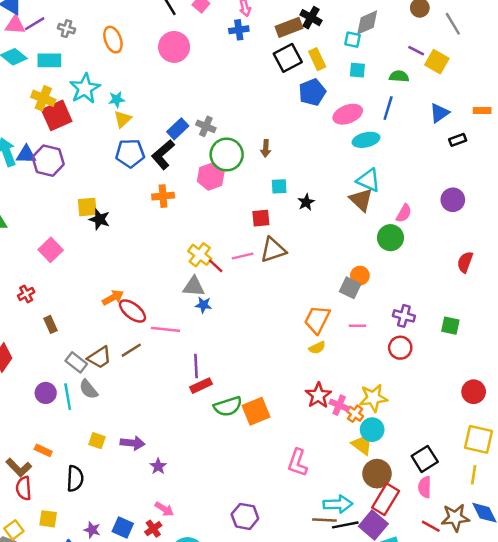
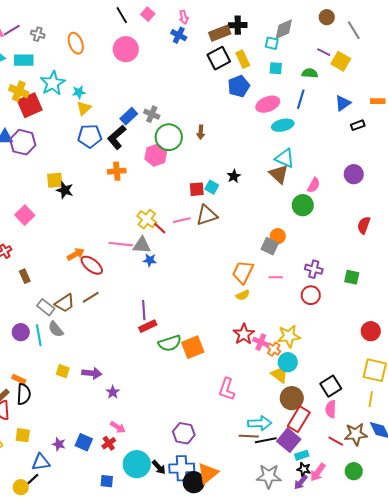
black cross: (311, 18) -> (238, 25), turned -30
blue cross: (239, 30) -> (179, 35), turned 35
cyan square: (279, 186) -> (212, 187), moved, turned 32
pink line: (165, 329) -> (121, 244), moved
black semicircle: (75, 479) -> (24, 394), moved

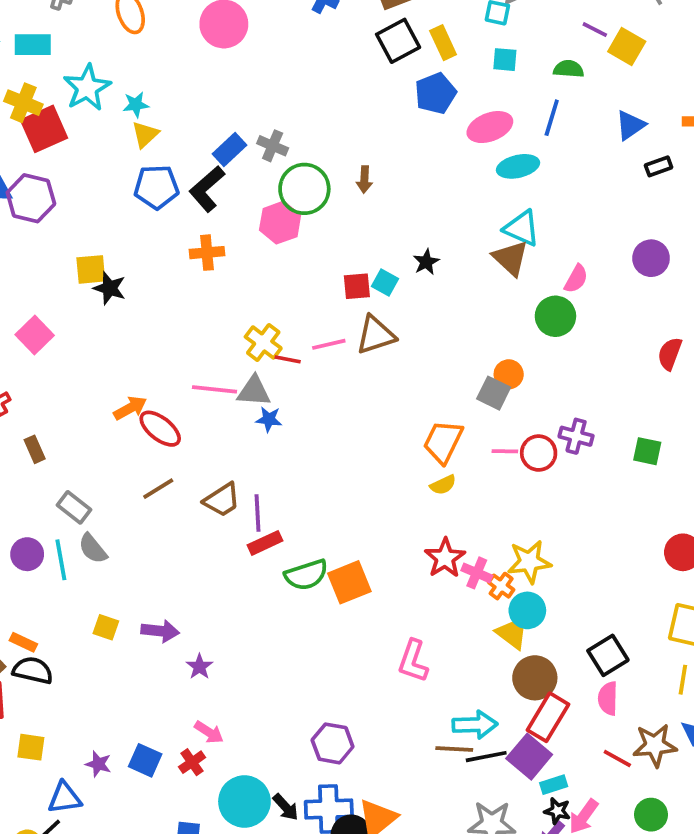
red line: (160, 228) -> (288, 359), turned -32
red circle: (311, 295) -> (539, 453), moved
brown trapezoid: (65, 303) -> (222, 500), moved
black semicircle: (24, 394) -> (33, 670), turned -80

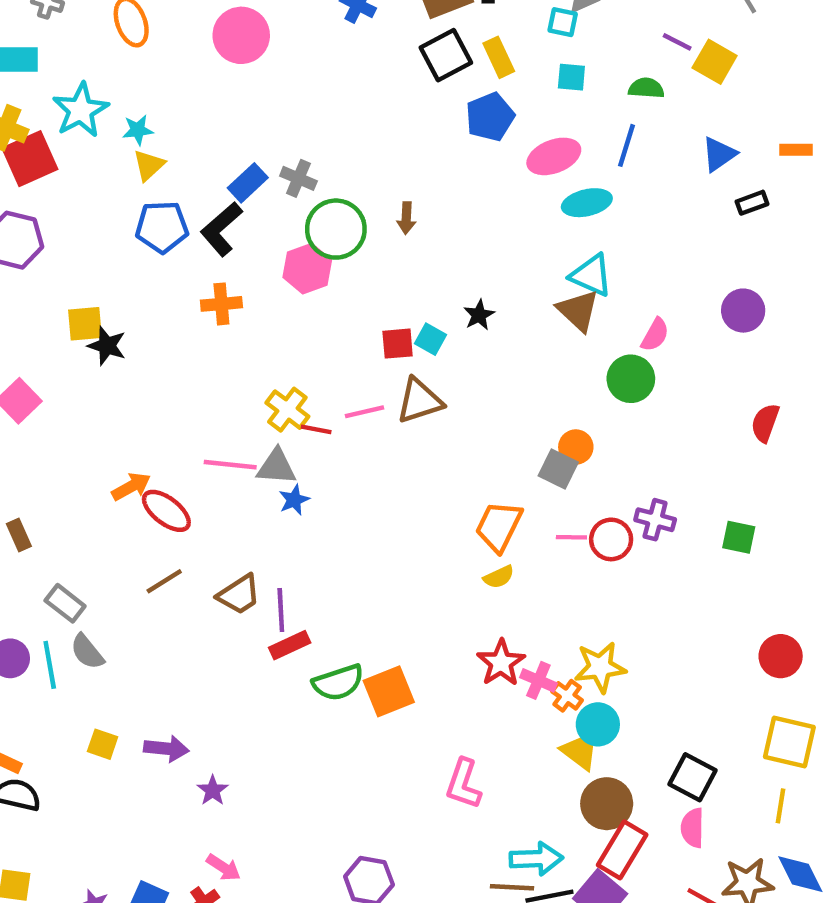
blue star: (269, 419) -> (294, 500), turned -30
black square: (608, 655) -> (693, 777), turned -30

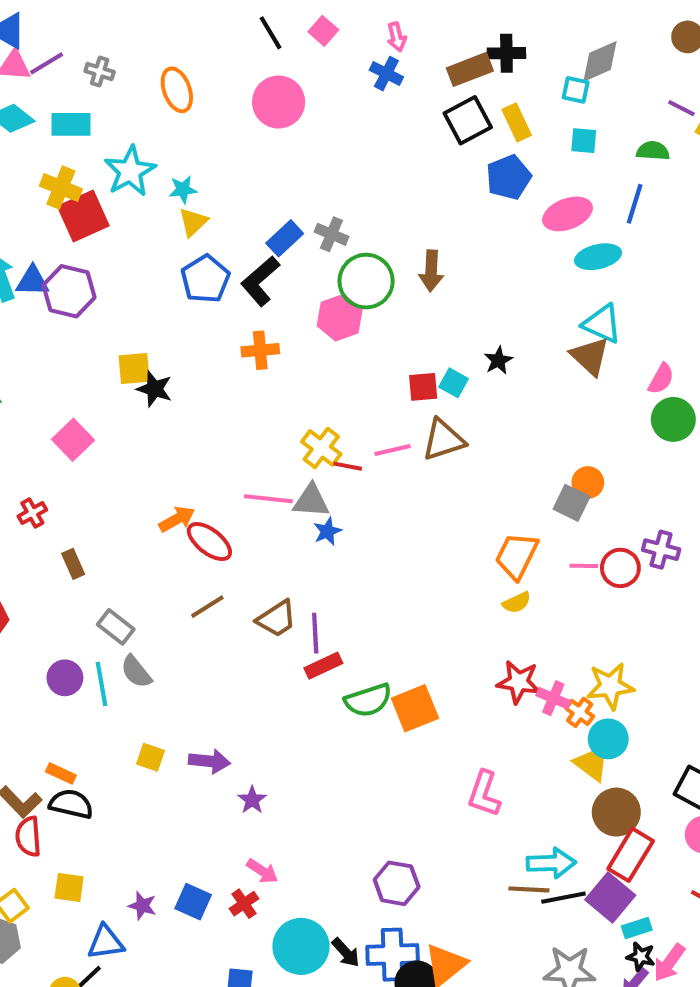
brown arrow: (406, 218) -> (431, 271), size x1.4
blue pentagon: (162, 227) -> (205, 279), turned -30
green circle: (631, 379) -> (673, 419), moved
red star: (501, 663) -> (519, 682), turned -30

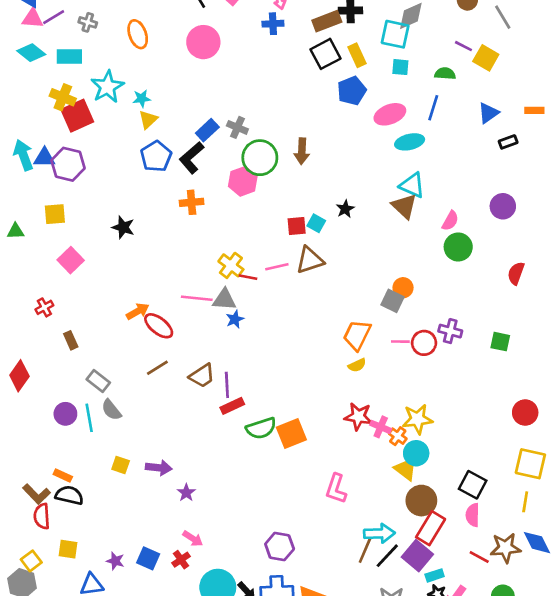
blue cross: (386, 74) -> (273, 24), turned -30
cyan square: (576, 90) -> (395, 34), size x1.6
yellow square: (134, 369) -> (55, 214), moved
brown line: (529, 889) -> (365, 550), turned -70
black line: (563, 898) -> (387, 556), turned -36

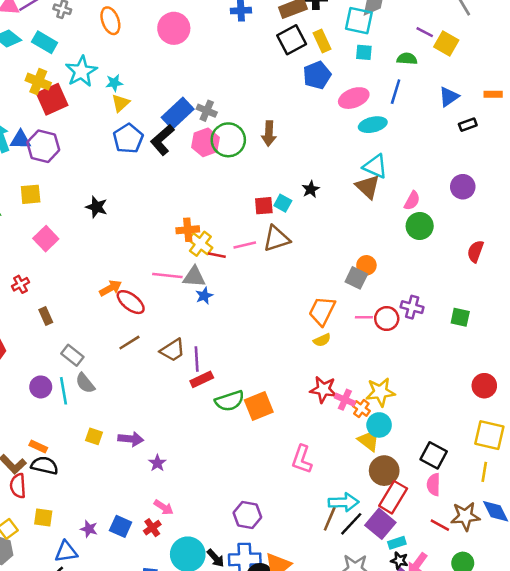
cyan rectangle: (69, 57) -> (45, 42), turned 30
blue rectangle: (207, 130) -> (178, 113), size x1.4
pink hexagon: (243, 181) -> (205, 142), moved
orange cross: (192, 202) -> (188, 230), moved

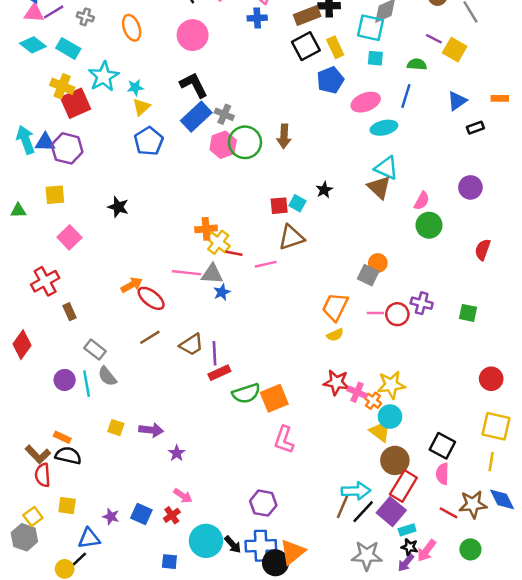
black L-shape: (162, 140) -> (194, 85), moved, turned 104
pink line: (245, 245) -> (266, 264), moved
red cross: (20, 284) -> (45, 281), size x1.6
pink L-shape: (302, 459) -> (284, 440), moved

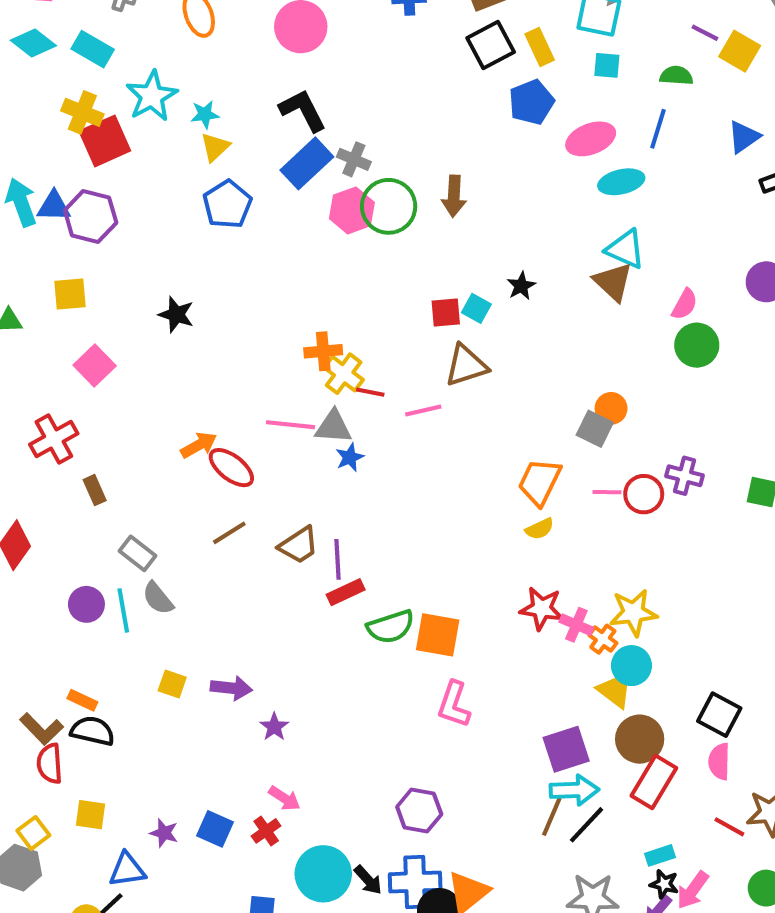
orange square: (274, 398) -> (438, 635), turned 32
purple square: (391, 512) -> (566, 749), moved, turned 32

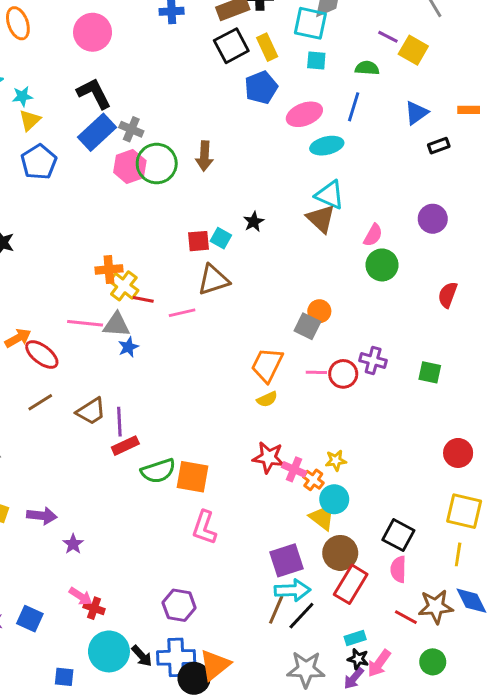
yellow star: (633, 613) -> (336, 460), size x0.6
red cross: (266, 831) -> (94, 608), moved, turned -36

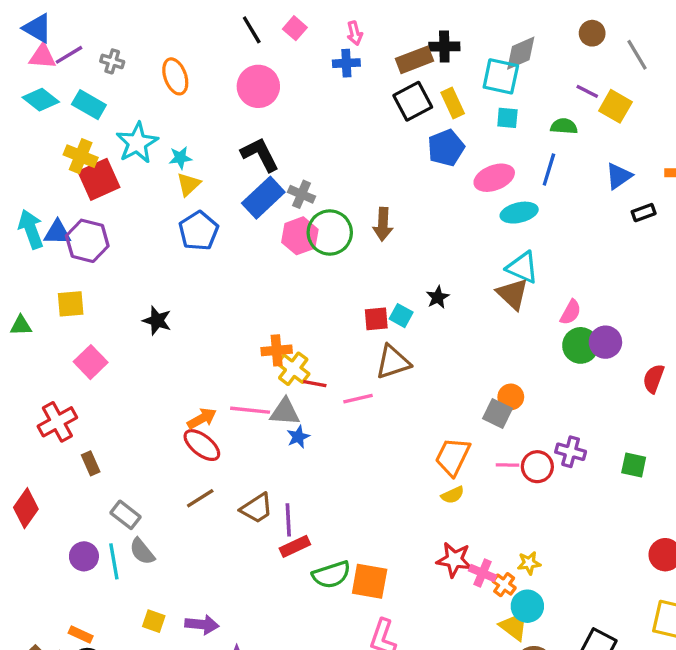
purple circle: (433, 219) -> (605, 342), moved
orange arrow: (18, 338) -> (202, 419), moved

